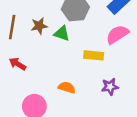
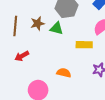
red arrow: (18, 64) -> (22, 56), turned -56

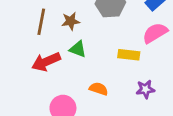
green triangle: (57, 28) -> (78, 49), moved
red arrow: (22, 56) -> (46, 62), size x1.5

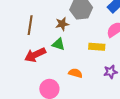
brown star: (71, 21) -> (62, 24), moved

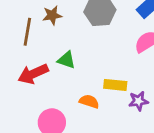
brown star: (62, 24) -> (52, 15), moved
yellow rectangle: (97, 47) -> (115, 85), moved

